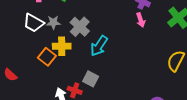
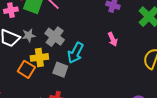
pink arrow: (141, 20) -> (113, 39), moved
gray square: (91, 79) -> (60, 70), moved

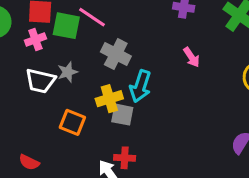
gray cross: (55, 37) -> (116, 54), moved
yellow cross: (39, 57) -> (109, 99), moved

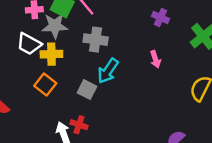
gray cross: (116, 54) -> (96, 40), turned -35
gray star: (68, 72) -> (55, 26), moved, size x1.5
yellow cross: (109, 99) -> (51, 54), moved

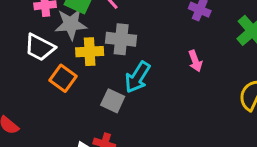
yellow cross: (51, 54) -> (90, 52), moved
orange square: (45, 85) -> (63, 78), moved

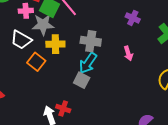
gray cross: (121, 39) -> (91, 41), moved
gray square: (113, 101) -> (82, 80), moved

